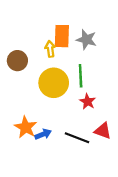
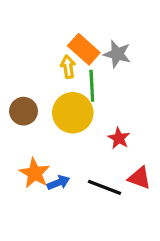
orange rectangle: (62, 36) -> (84, 49), turned -50
brown circle: (17, 61) -> (24, 111), moved
green line: (81, 76) -> (92, 86), moved

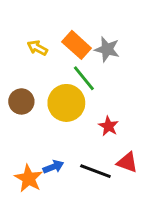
yellow arrow: (68, 67) -> (37, 48), moved, turned -54
green line: (92, 86) -> (84, 78), turned -36
orange star: (35, 173) -> (29, 178), moved

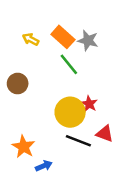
yellow circle: (66, 103) -> (70, 112), moved
blue arrow: (53, 167) -> (44, 166), moved

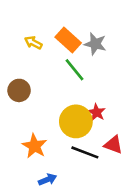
orange star: (24, 147) -> (35, 146), moved

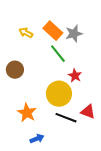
gray star: (95, 44) -> (74, 34), turned -30
red star: (97, 112) -> (75, 76), moved

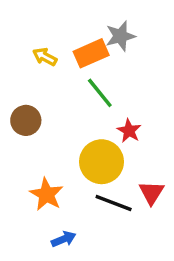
orange rectangle: (53, 31) -> (91, 53), turned -66
gray star: (74, 34) -> (120, 36), moved
red triangle: (88, 112) -> (151, 193), turned 42

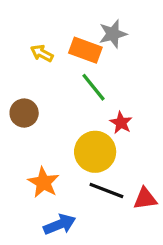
orange rectangle: (91, 53) -> (85, 50), turned 44
red triangle: (151, 193) -> (145, 199), moved, turned 50
blue arrow: (64, 239) -> (60, 224), size x1.4

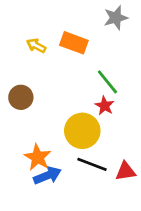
gray star: (113, 34) -> (116, 18), moved
green line: (93, 87) -> (107, 82), moved
blue arrow: (60, 224) -> (47, 175), moved

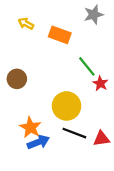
yellow arrow: (36, 46) -> (26, 24), moved
red star: (105, 106) -> (100, 83), moved

